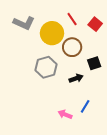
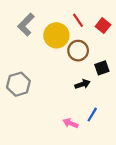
gray L-shape: (24, 23) -> (26, 25), turned 110
gray hexagon: (46, 67) -> (18, 84), moved

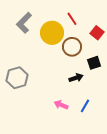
red square: (103, 26) -> (97, 33), moved
pink arrow: (70, 123) -> (61, 105), moved

